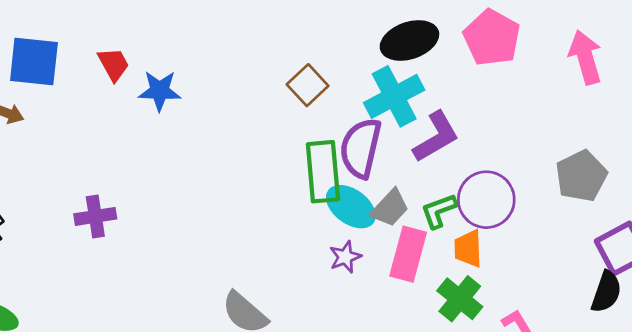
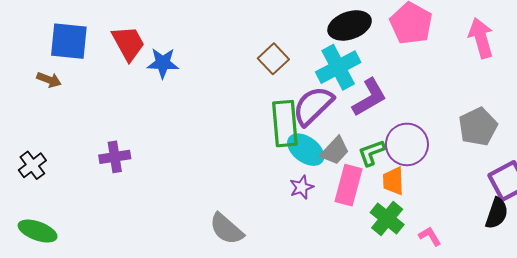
red trapezoid: (113, 64) -> (128, 43), size x1.4
purple semicircle: (361, 148) -> (313, 106), turned 33

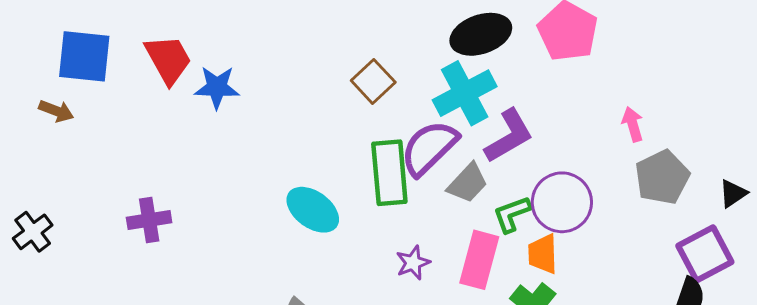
pink arrow: (481, 38) -> (633, 124), moved, size x0.6
cyan ellipse: (306, 150) -> (313, 210), moved
gray trapezoid: (335, 151) -> (468, 183), moved

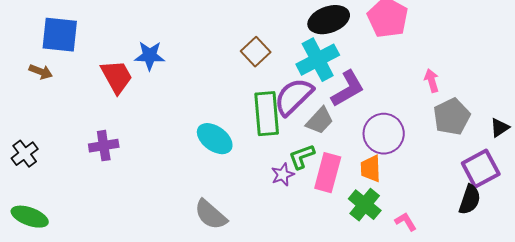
red trapezoid: (168, 59) -> (117, 77), moved
green L-shape: (512, 214) -> (302, 157), moved

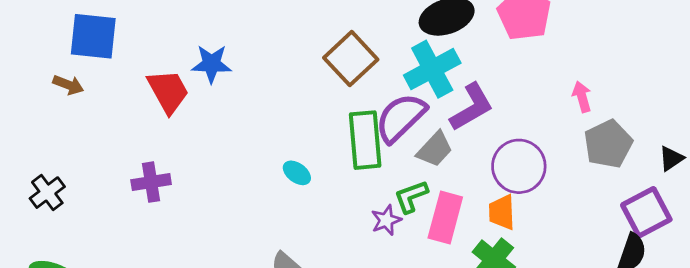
brown square: (256, 52) -> (351, 59), size x1.4
cyan ellipse: (215, 139) -> (297, 173), size x0.6

